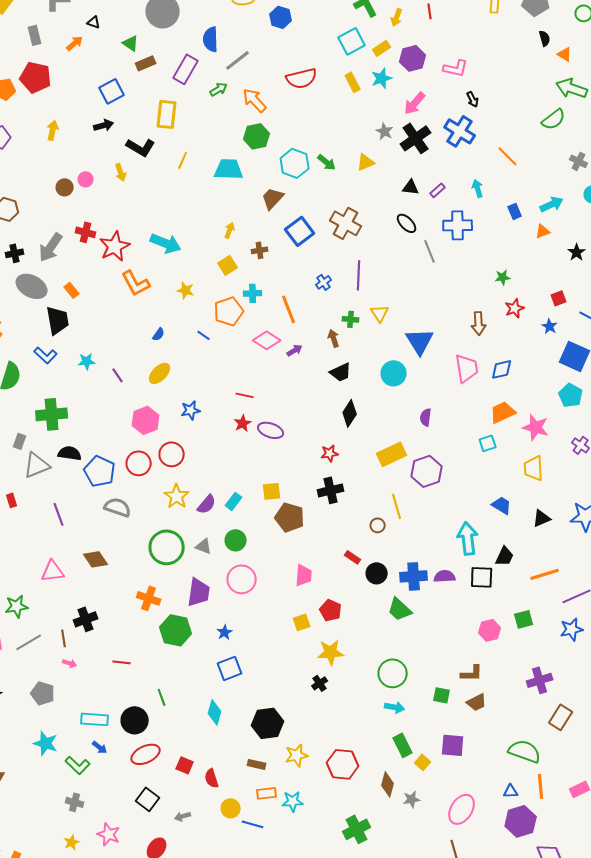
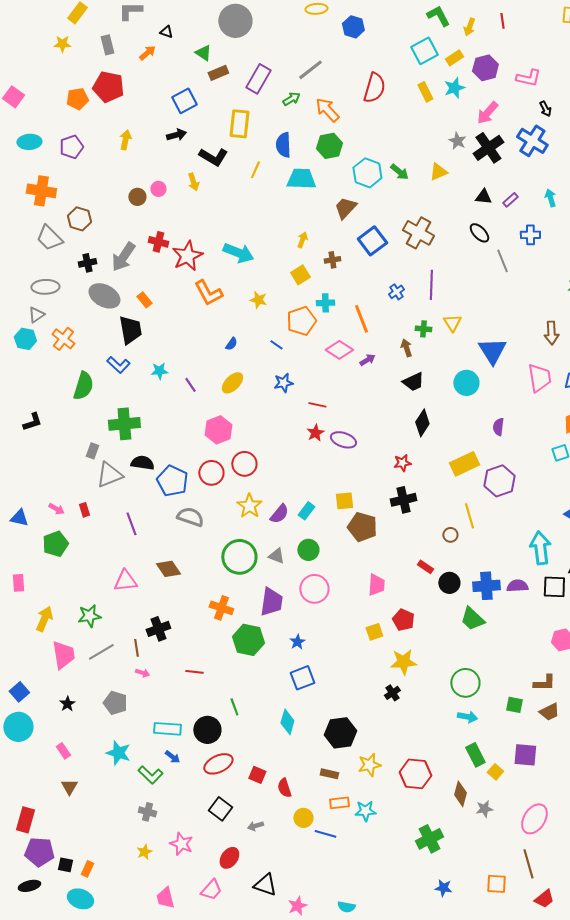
blue semicircle: (211, 39) -> (283, 145), moved
red semicircle: (302, 78) -> (374, 88), turned -60
blue cross: (458, 225) -> (530, 235), size x0.7
blue star: (191, 410) -> (283, 383), moved

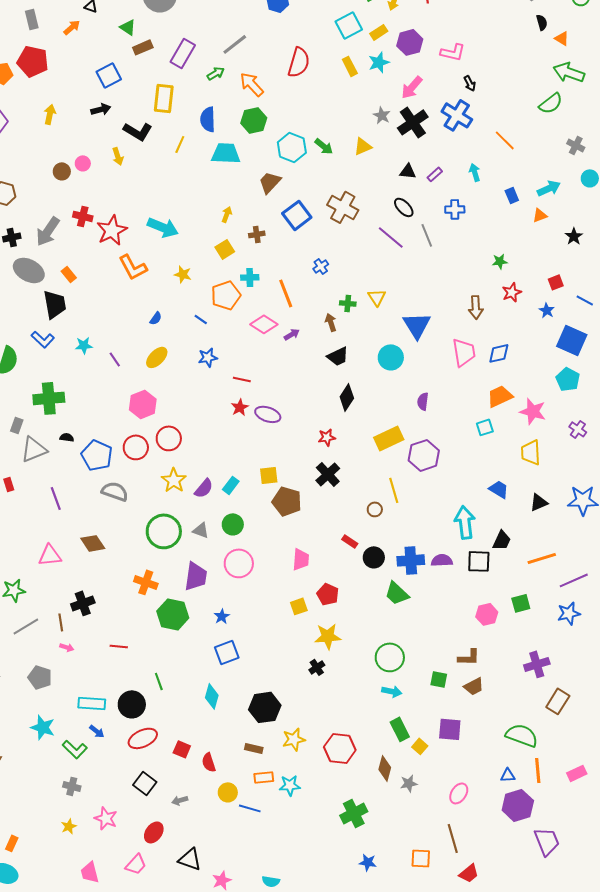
purple line: (431, 285) -> (391, 237), moved, turned -52
black semicircle: (142, 463) -> (67, 437), size x0.6
black cross: (403, 500) -> (328, 474), turned -30
pink ellipse: (534, 819) -> (459, 793), size x0.7

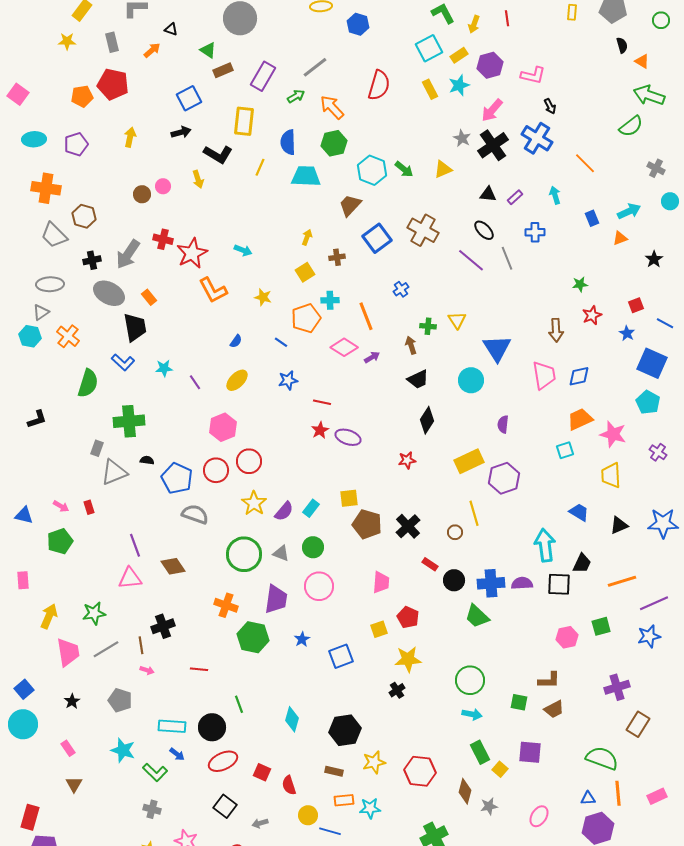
cyan arrow: (163, 227) -> (243, 250), size x0.6
black cross: (328, 474) -> (408, 526), moved
purple line: (56, 498) -> (135, 545), moved
blue square: (227, 652) -> (341, 656), moved

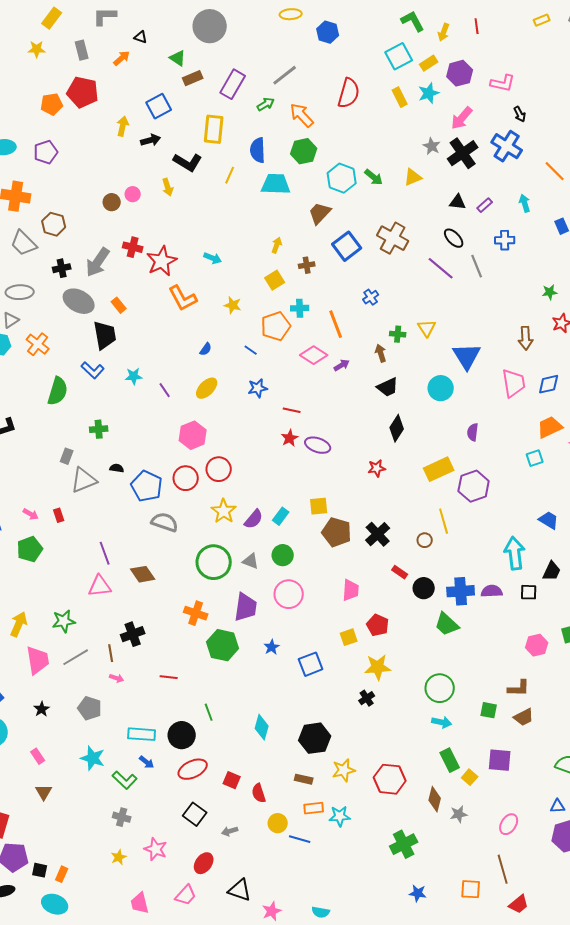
yellow rectangle: (572, 12) -> (542, 20), turned 63
yellow arrow: (130, 137) -> (123, 126), moved
green cross: (129, 421) -> (99, 429), size x0.6
black square: (559, 584) -> (529, 592), size x0.7

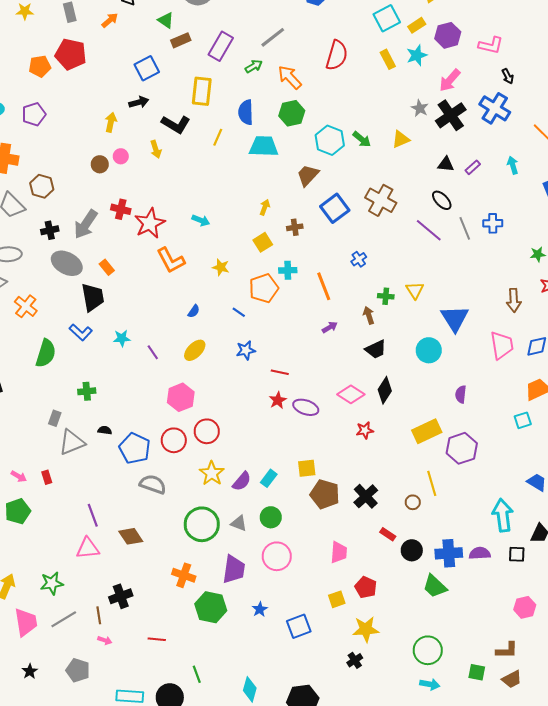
yellow arrow: (123, 126) -> (111, 122), moved
blue cross: (505, 240) -> (493, 223), moved
pink diamond: (314, 355) -> (351, 394), moved

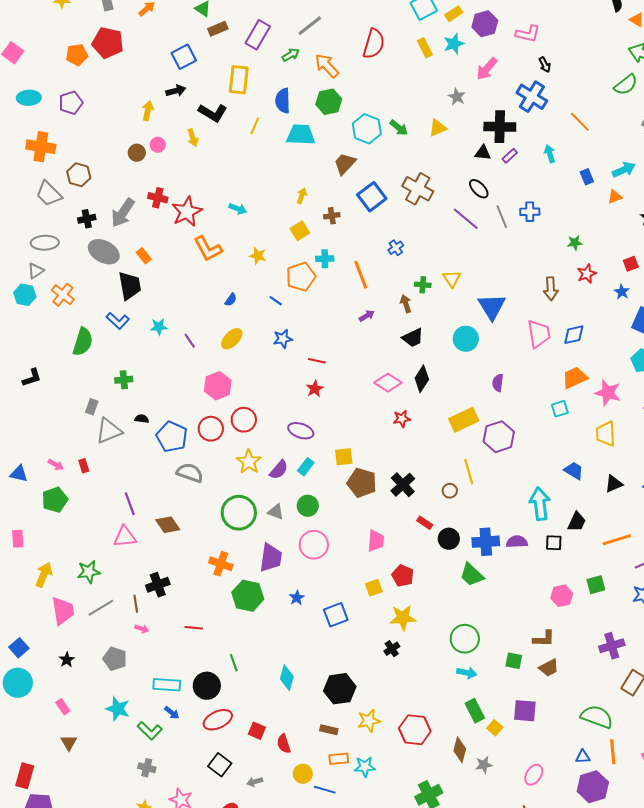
black cross: (451, 115) -> (500, 127), moved, turned 36
purple ellipse: (306, 407) -> (301, 431), moved

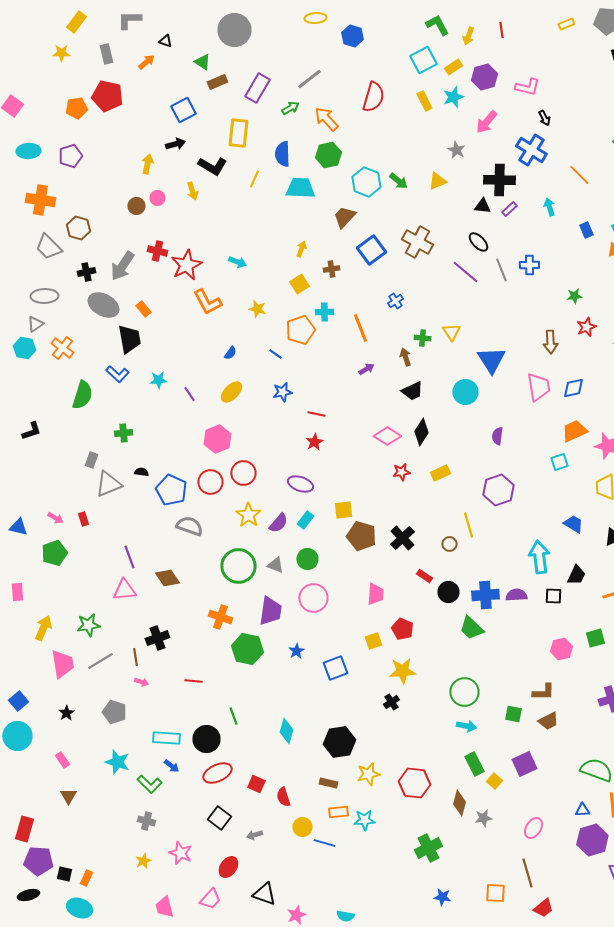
yellow rectangle: (464, 420) -> (440, 473), moved, size x0.7
purple square: (525, 711) -> (524, 764), turned -30

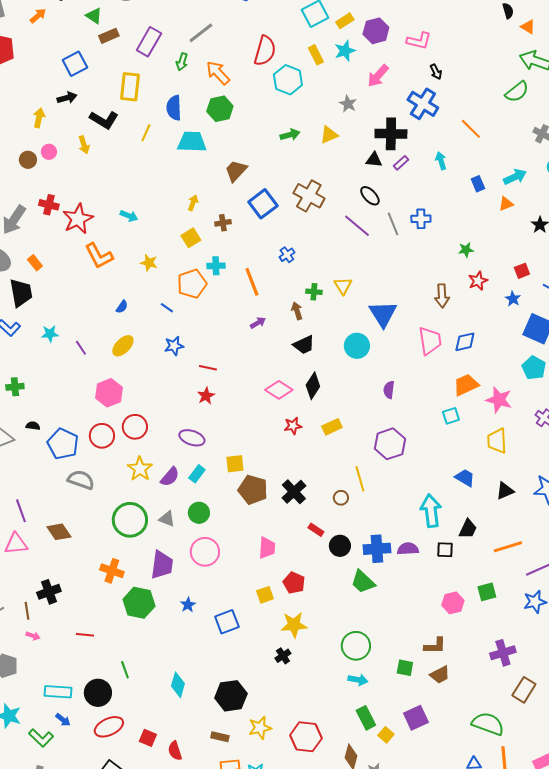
green arrow: (290, 108) -> (182, 62), turned 138
green arrow: (398, 181) -> (290, 135), turned -54
cyan hexagon: (366, 182) -> (288, 80), moved

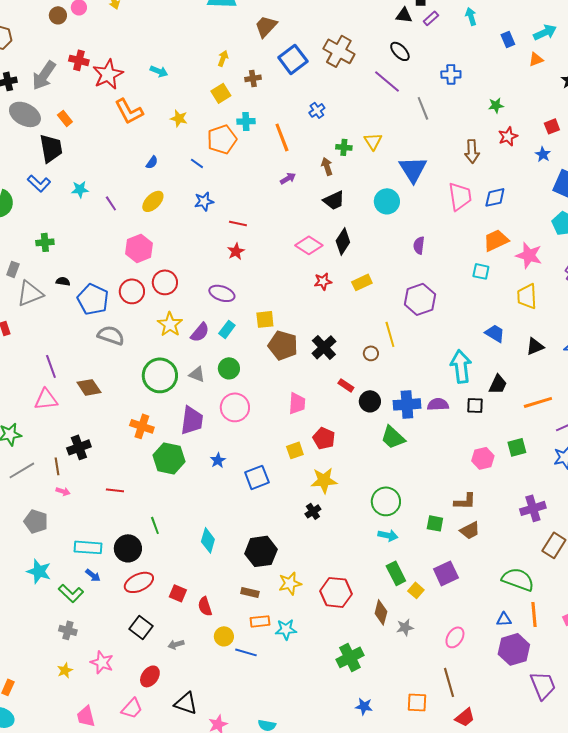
gray line: (393, 224) -> (423, 108), moved
cyan square: (451, 416) -> (481, 271), turned 30

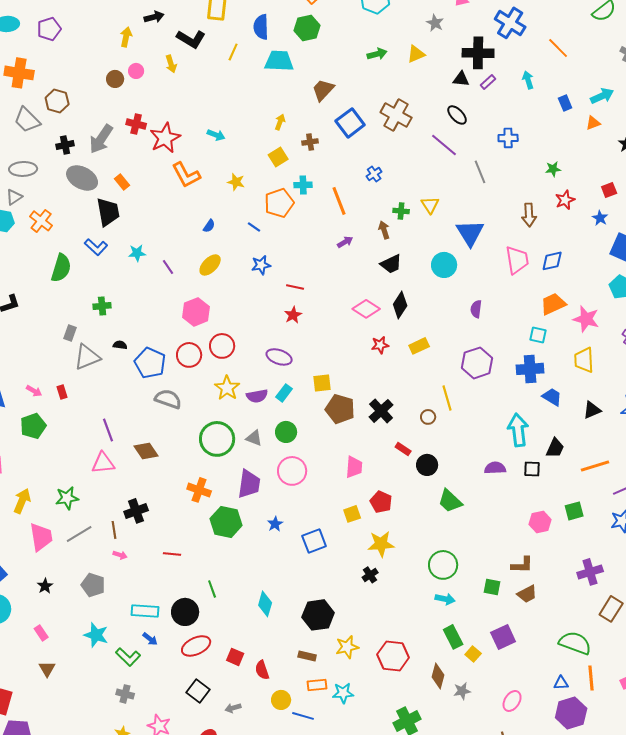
purple semicircle: (200, 332) -> (257, 396), turned 40
blue cross: (407, 404) -> (530, 369), moved

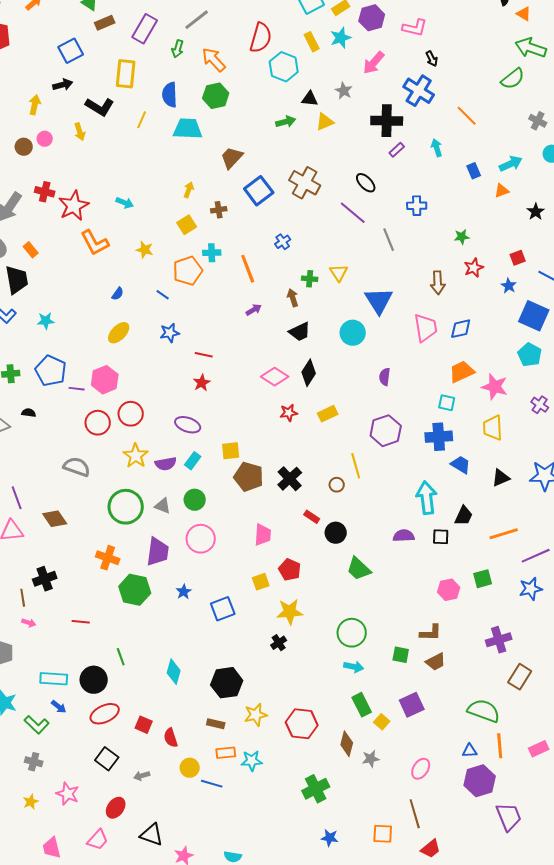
black triangle: (461, 79) -> (310, 99), moved
purple line: (168, 267) -> (77, 389), moved, turned -49
blue pentagon: (150, 363) -> (51, 371), moved

